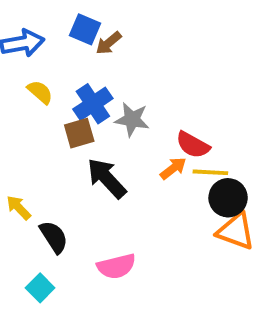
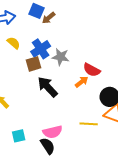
yellow line: (210, 172) -> (89, 124), moved
black semicircle: (54, 237) -> (48, 146), moved
cyan square: (40, 288) -> (19, 136), moved, turned 32

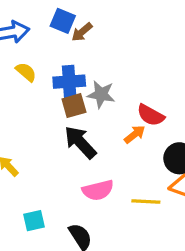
blue cross: (41, 49) -> (69, 82), turned 30
brown square: (34, 64) -> (74, 106), moved
pink semicircle: (53, 132) -> (98, 190), moved

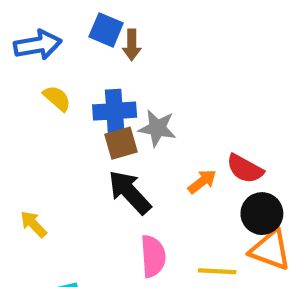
brown arrow: (82, 32) -> (132, 45), turned -50
red semicircle: (151, 115) -> (245, 169), moved
pink semicircle: (98, 190) -> (153, 256), turned -80

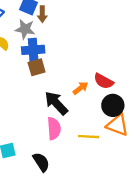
gray star: (157, 128) -> (25, 29), moved
black arrow: (130, 192) -> (56, 103), moved

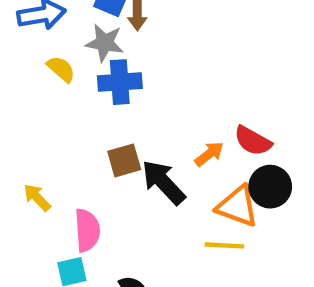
brown square: (37, 67) -> (124, 160), moved
orange triangle: (117, 125) -> (238, 206), moved
pink semicircle: (54, 129) -> (87, 230), moved

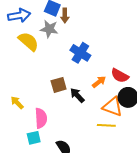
yellow semicircle: (61, 69) -> (28, 41), size x1.5
blue cross: (120, 82) -> (80, 53), moved, turned 36
black arrow: (163, 182) -> (77, 95), size x0.7

